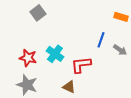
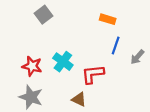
orange rectangle: (121, 17) -> (108, 19), moved
gray arrow: (120, 50) -> (137, 57), turned 96

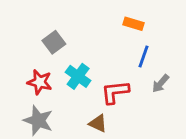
gray square: (43, 15) -> (54, 42), moved
gray arrow: (137, 57) -> (161, 84), moved

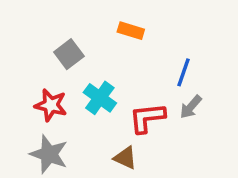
orange rectangle: (134, 24) -> (131, 31), moved
gray arrow: (161, 84) -> (191, 107), moved

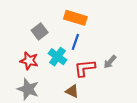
orange rectangle: (131, 31) -> (75, 18), size x1.5
blue line: (184, 72) -> (75, 42), moved

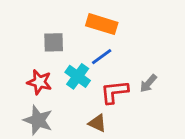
gray square: (40, 31) -> (54, 42), turned 35
blue line: (75, 42) -> (102, 57), turned 35

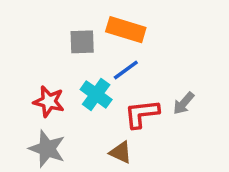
gray square: (54, 42) -> (82, 42), moved

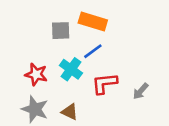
gray arrow: (184, 103) -> (141, 91), moved
brown triangle: (121, 152) -> (70, 112), moved

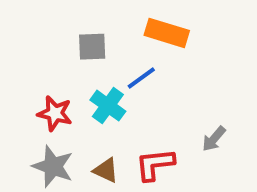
orange rectangle: (93, 22) -> (167, 33), moved
red L-shape: (104, 83) -> (155, 164), moved

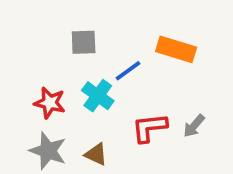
orange rectangle: (167, 33) -> (176, 49), moved
red L-shape: (155, 164) -> (149, 128), moved

